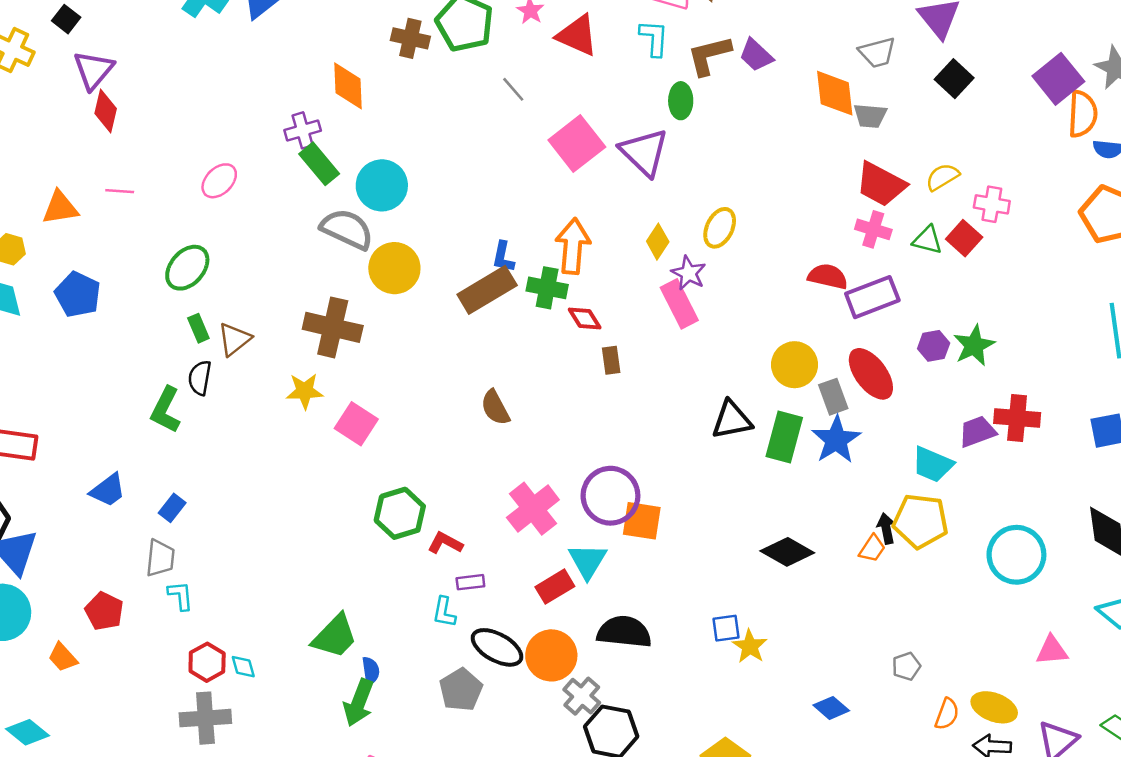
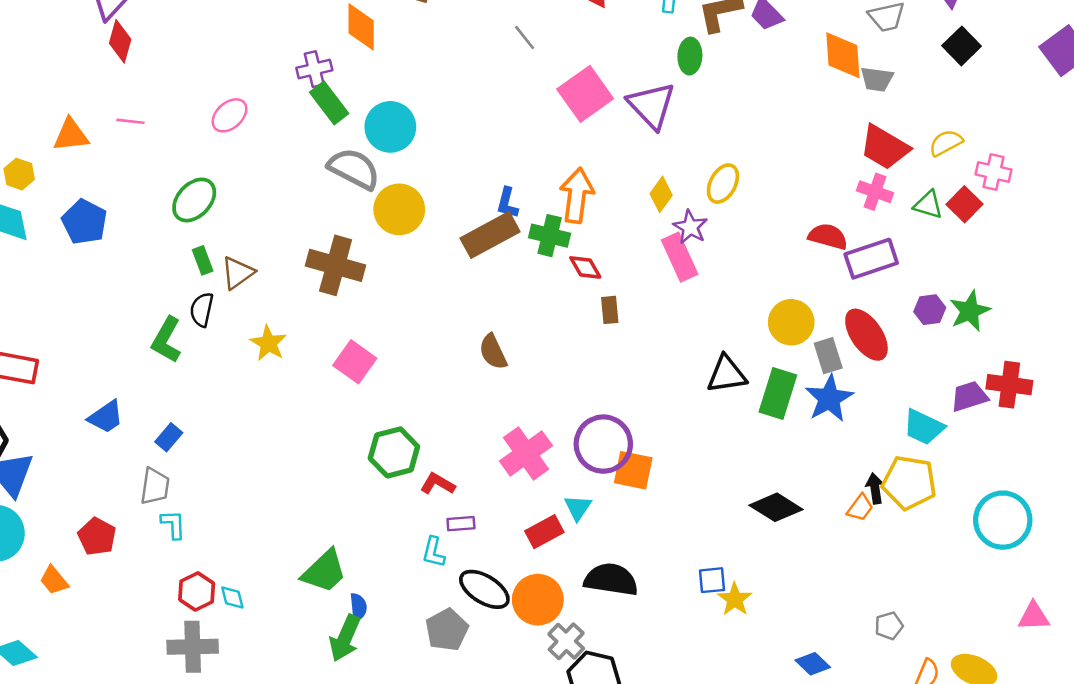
yellow star: (305, 391) -> (268, 343), moved, turned 30
cyan triangle: (588, 561) -> (578, 508), size x0.7

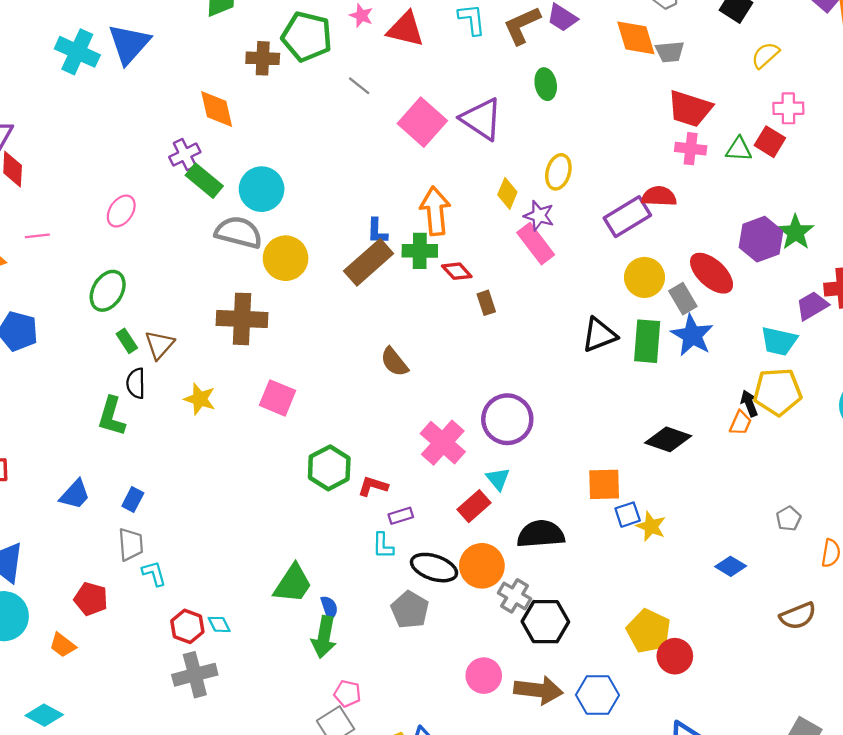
green ellipse: (690, 56) -> (546, 84), moved
yellow semicircle: (946, 143) -> (765, 55), moved
purple rectangle: (871, 259) -> (627, 217), moved
purple hexagon: (930, 310) -> (761, 239), size x1.6
orange square: (633, 470) -> (604, 484), moved

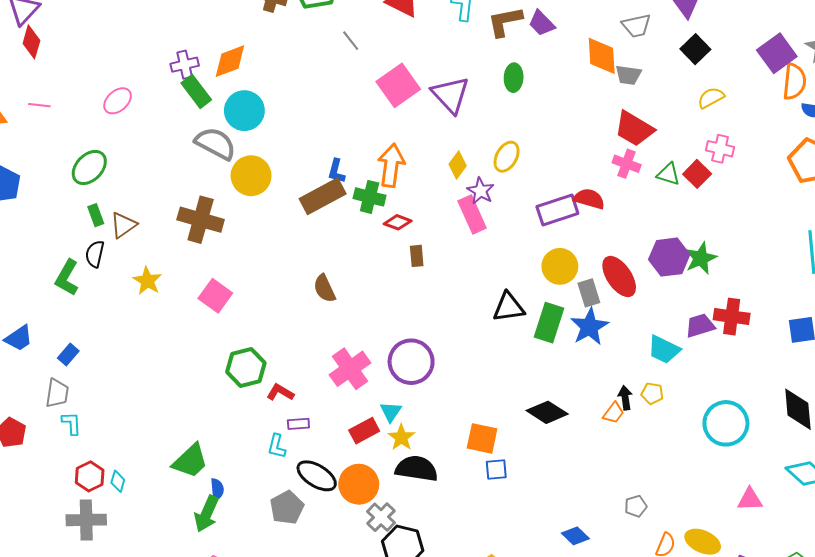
orange diamond: (217, 109) -> (230, 61), moved, turned 69
red diamond: (457, 271) -> (398, 222), turned -40
yellow pentagon: (778, 392) -> (652, 393), size x0.5
yellow star: (651, 526) -> (401, 437), moved
cyan diamond: (219, 624) -> (118, 481), turned 30

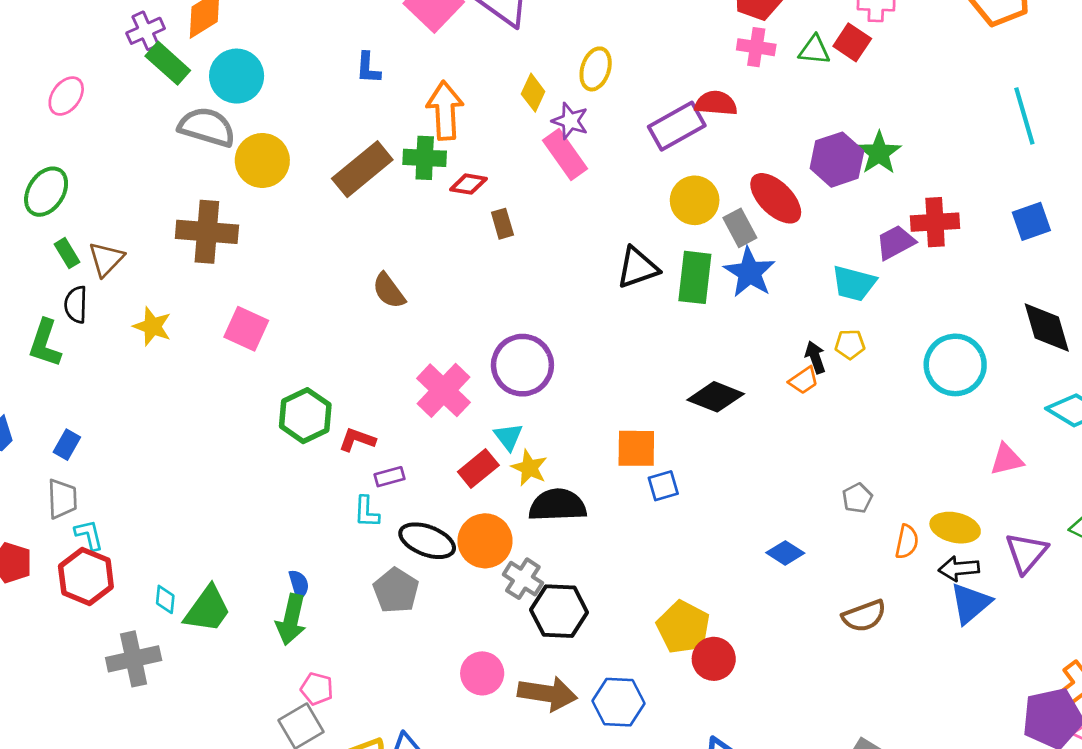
blue L-shape: (336, 171) -> (368, 68), moved
orange trapezoid: (613, 413) -> (804, 380), turned 30
green trapezoid: (190, 461) -> (207, 609), moved
red hexagon: (90, 476) -> (86, 577), moved, size x1.4

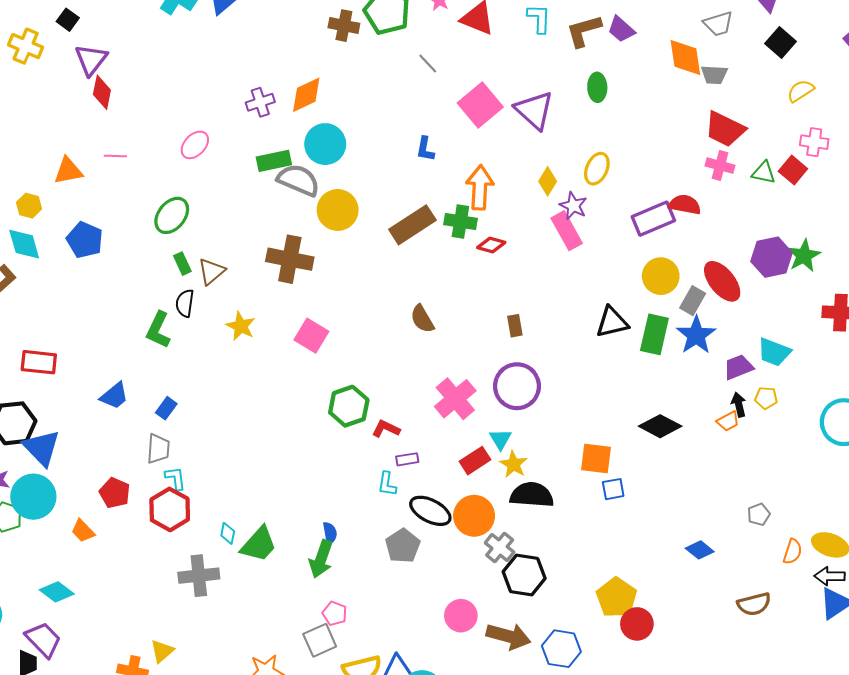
green rectangle: (168, 63) -> (274, 161), moved, turned -60
brown rectangle: (502, 224) -> (515, 326), moved
gray rectangle: (740, 228) -> (693, 301), turned 52
purple trapezoid: (896, 242) -> (738, 367), moved

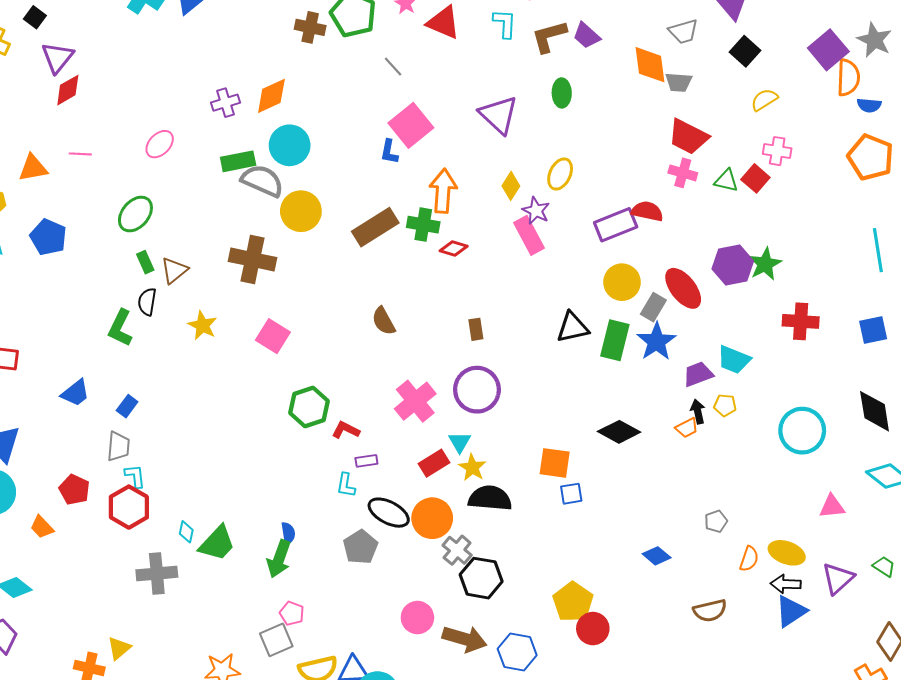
red diamond: (102, 92) -> (68, 90), turned 48
pink square: (480, 105) -> (411, 125), moved

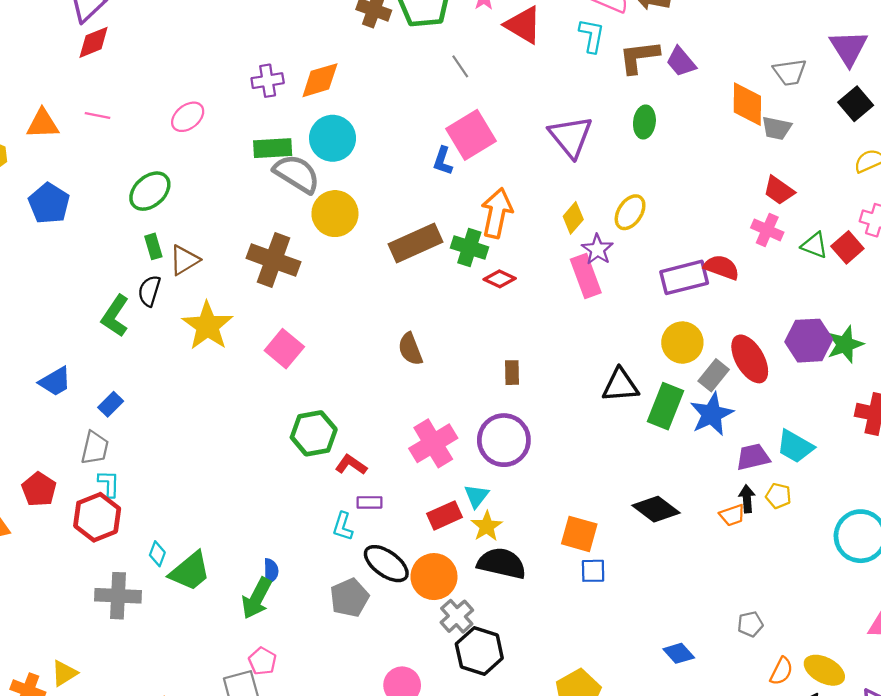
red trapezoid: (688, 137) -> (779, 190), size x0.7
yellow star: (202, 325) -> (207, 326), size x1.5

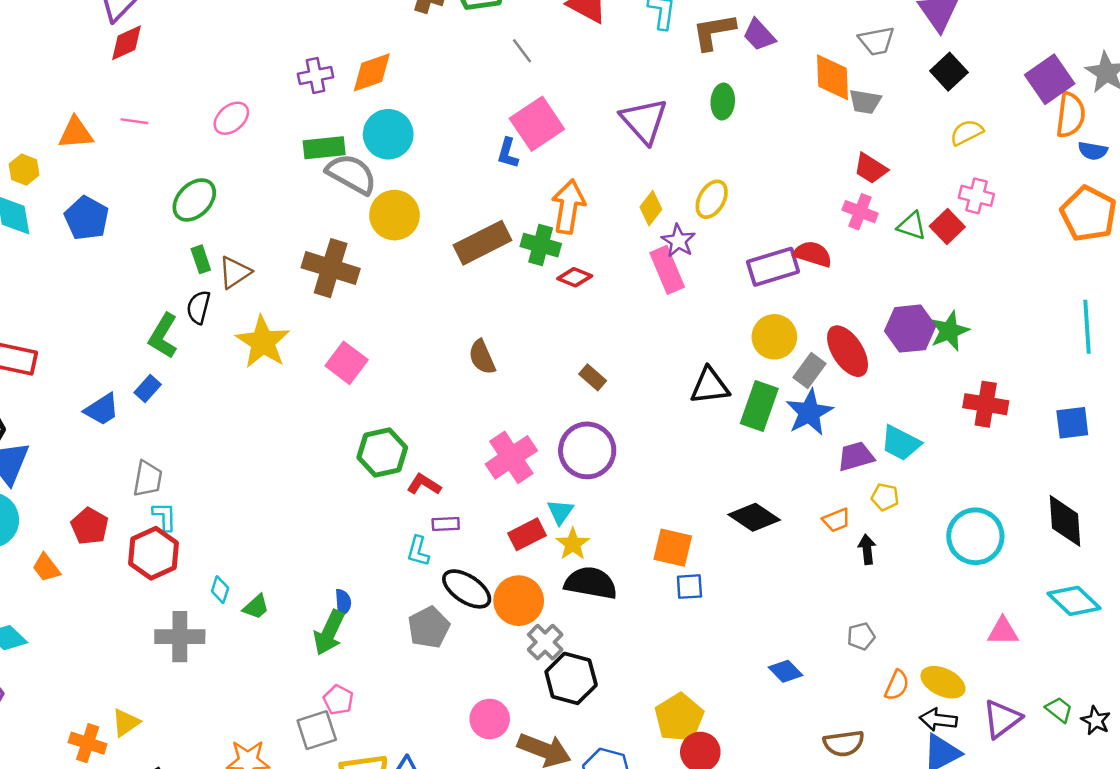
brown rectangle: (512, 373) -> (593, 377), turned -45
blue rectangle: (111, 404) -> (148, 389), moved
black arrow: (747, 499) -> (867, 549), moved
green trapezoid: (190, 571) -> (256, 607), size x0.6

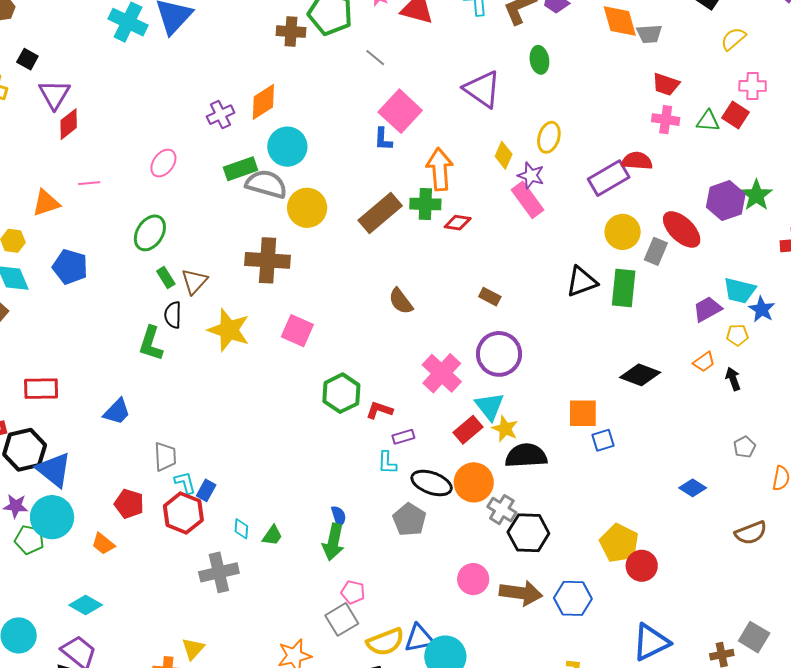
blue rectangle: (148, 389) -> (206, 490), moved
blue star: (809, 412) -> (762, 309), moved, size x0.7
cyan triangle: (560, 512) -> (490, 406), size x1.4

